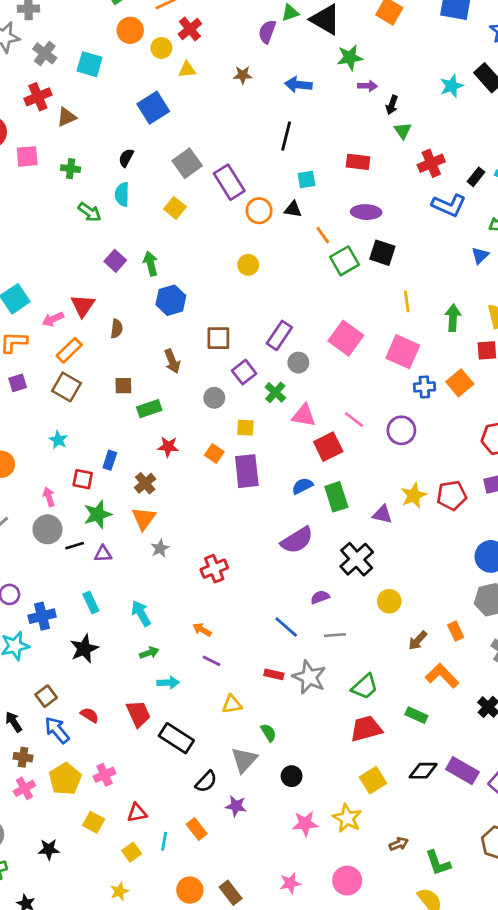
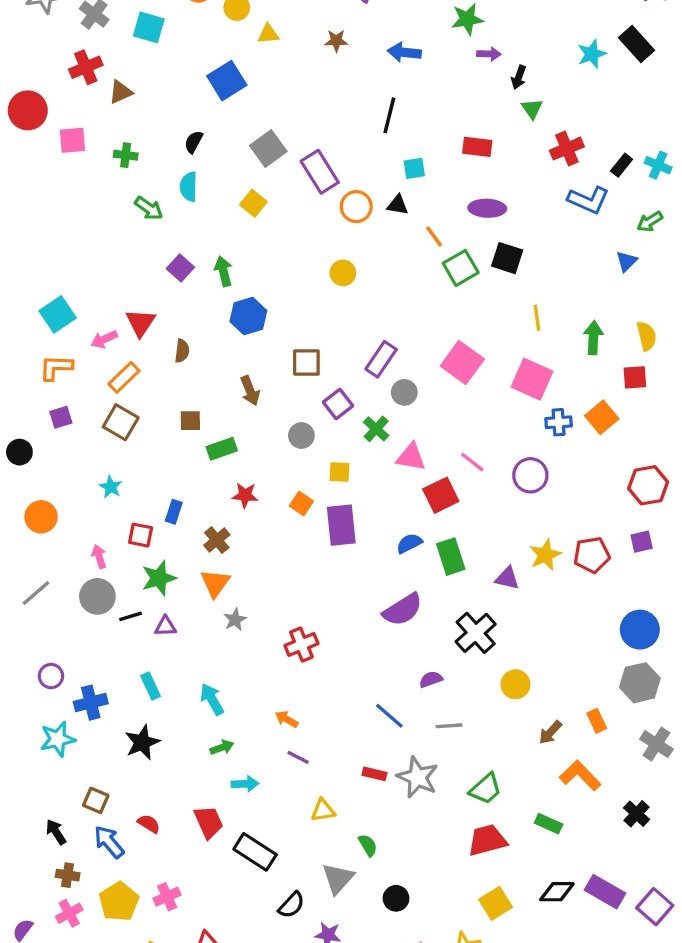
brown square: (46, 696) -> (96, 800), turned -30

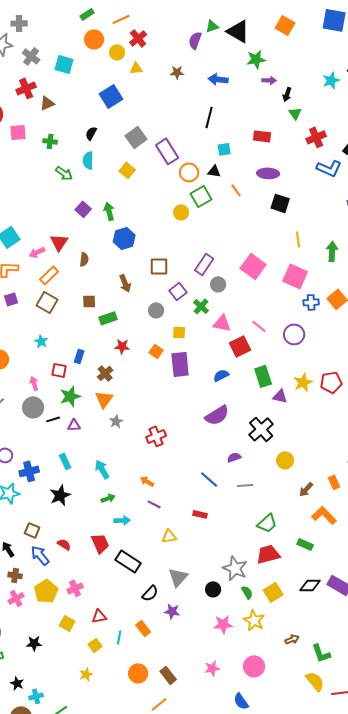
green square: (461, 268) -> (201, 196), moved
green rectangle: (451, 557) -> (263, 376), moved
gray star: (418, 777) -> (235, 568), moved
green semicircle: (368, 845) -> (247, 592), moved

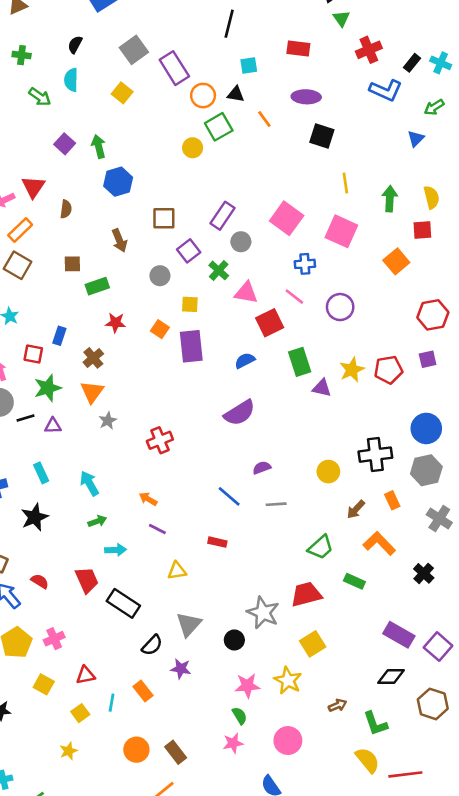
blue cross: (311, 302) -> (305, 264), moved
black cross: (261, 429) -> (375, 455), moved, turned 35
green trapezoid: (267, 523) -> (321, 547), moved
black diamond: (310, 585) -> (391, 677), moved
green semicircle: (247, 592) -> (240, 716), moved

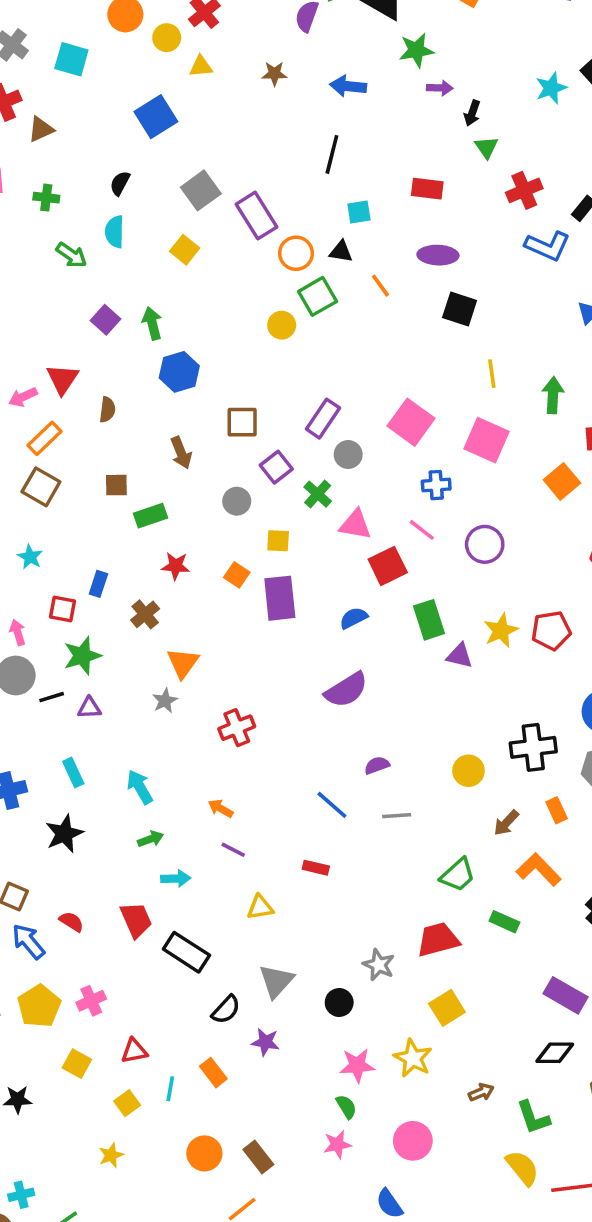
orange triangle: (92, 392) -> (183, 663), moved
gray star: (263, 613) -> (379, 965), size x0.7

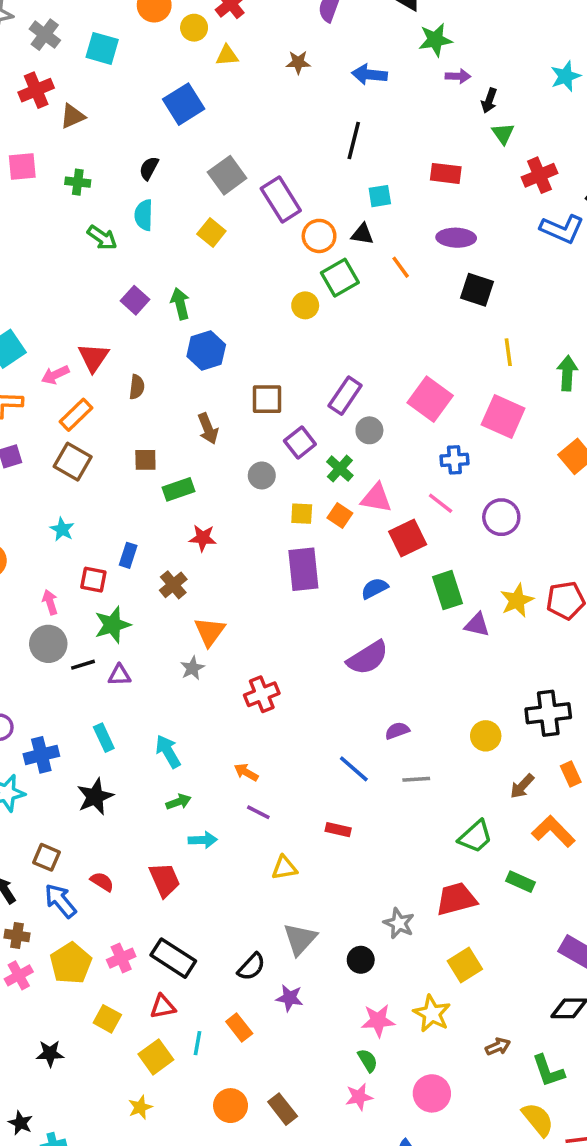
orange square: (237, 575) -> (340, 515), moved
black rectangle: (186, 952) -> (173, 958), moved
yellow square: (127, 1103) -> (156, 1057), size x1.4

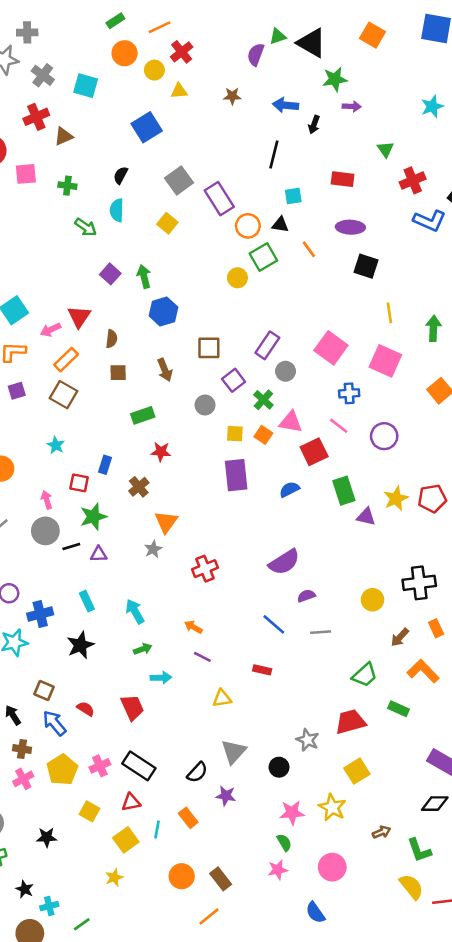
black arrow: (489, 101) -> (314, 125), moved
brown square: (145, 460) -> (118, 373), moved
purple semicircle: (368, 658) -> (284, 562), moved

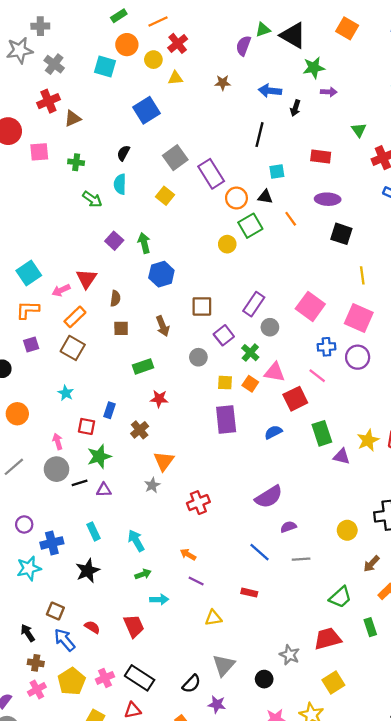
cyan square: (86, 86) -> (105, 67), moved
purple circle: (384, 436) -> (358, 357), moved
green rectangle: (398, 709) -> (370, 627), turned 48

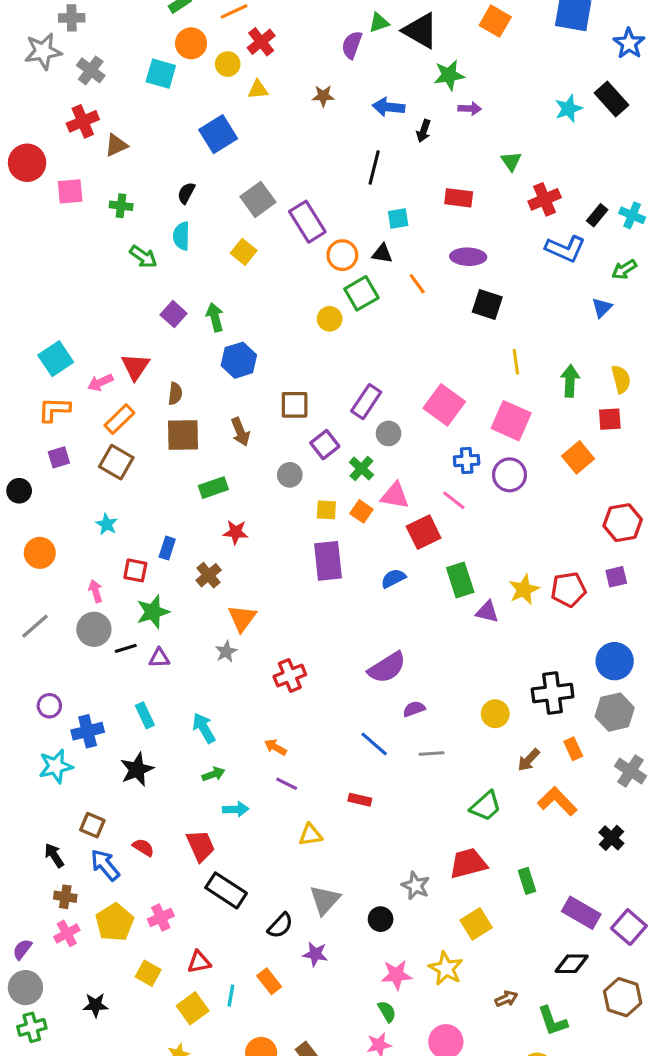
brown square: (121, 328) -> (183, 435), size x1.6
green rectangle: (370, 627) -> (527, 881), moved
black rectangle: (140, 678) -> (226, 890), moved

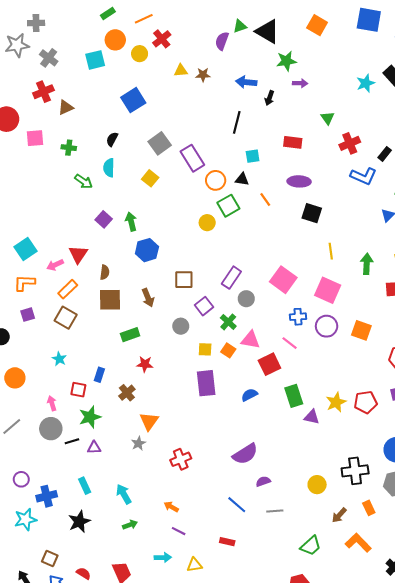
cyan square: (161, 74) -> (95, 60), turned -30
yellow triangle: (258, 90) -> (181, 71), moved
orange square: (578, 457) -> (361, 330), moved, turned -30
cyan arrow: (236, 809) -> (163, 557), moved

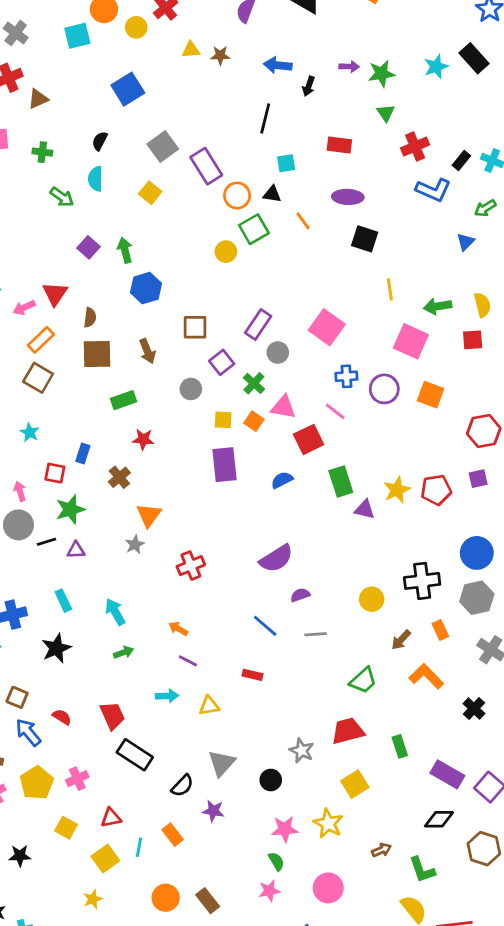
green star: (286, 61) -> (381, 74), moved
green arrow: (367, 264) -> (438, 306), turned -102
pink square: (328, 290) -> (411, 341), moved

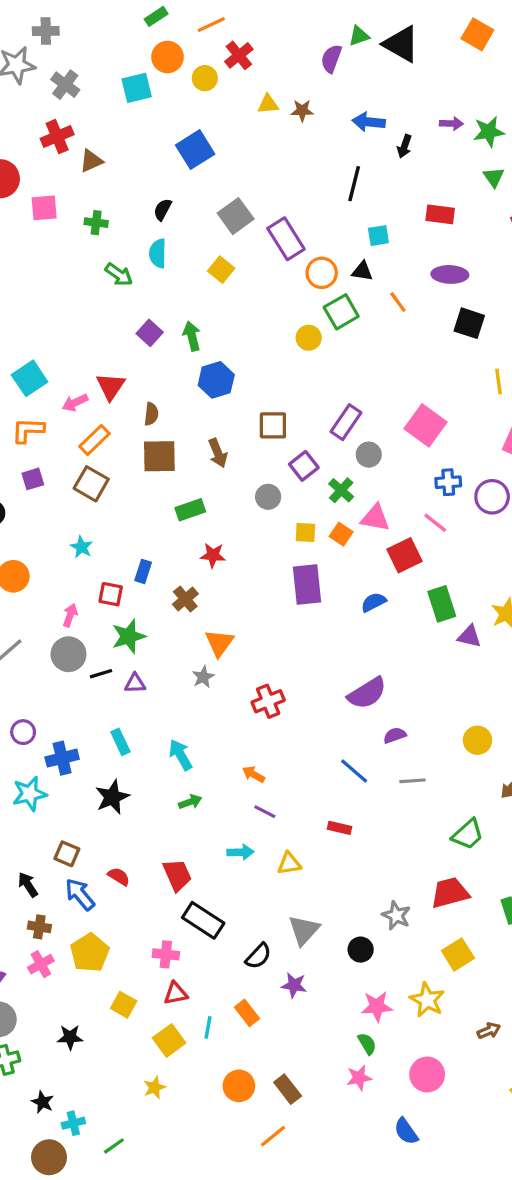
pink arrow: (20, 491) -> (70, 615), turned 36
pink cross: (77, 779) -> (166, 954), moved, turned 30

